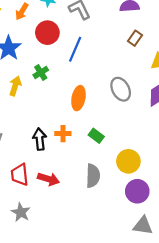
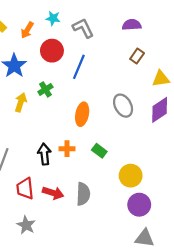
gray semicircle: (93, 176) -> (83, 194), moved

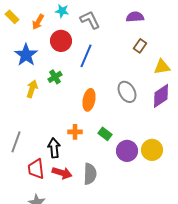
black arrow: (44, 154) -> (54, 148), moved
yellow circle: (131, 176) -> (152, 150), moved
purple circle: (139, 205) -> (127, 151), moved

